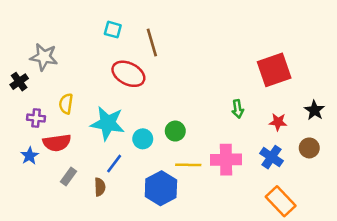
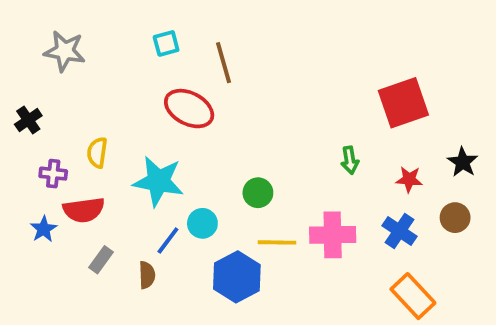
cyan square: (113, 30) -> (166, 43), turned -30
gray star: (44, 57) -> (65, 51), moved
cyan circle: (143, 139) -> (202, 223), moved

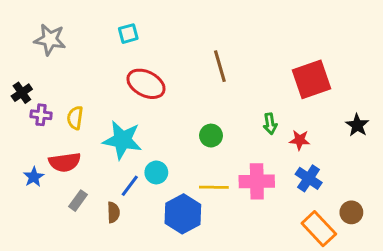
brown line: (223, 63) -> (220, 66), moved
purple cross: (53, 174) -> (41, 115), moved
red star: (409, 179) -> (300, 140), moved
green circle: (258, 193) -> (211, 136), moved
brown circle: (455, 218) -> (351, 212), moved

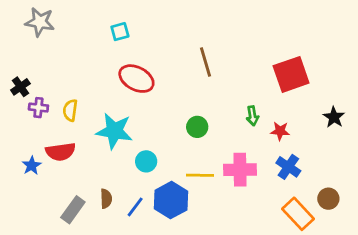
gray star: (50, 39) -> (40, 22), moved
blue line: (130, 186) -> (135, 207), moved
gray rectangle: (78, 201) -> (73, 210), moved, size x1.4

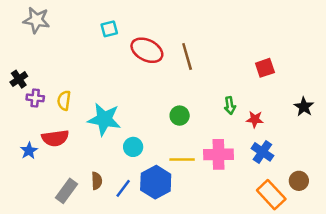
red square: (291, 74) -> (265, 68), size x0.6
red ellipse: (136, 79) -> (147, 50), moved

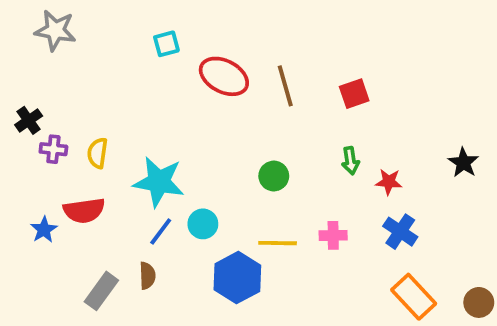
red square: (265, 68) -> (354, 94), moved
pink cross: (218, 154) -> (333, 235), size x0.6
brown circle: (299, 181) -> (479, 302), moved
blue line: (123, 188) -> (161, 232), moved

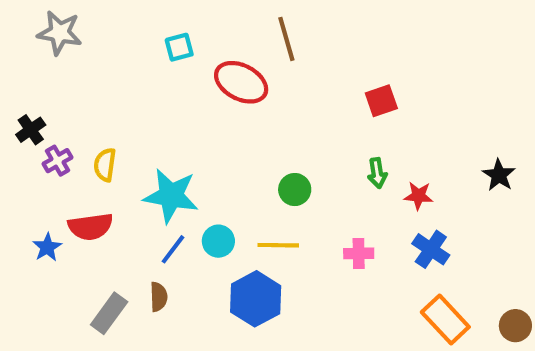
brown line: (285, 86) -> (286, 39), moved
purple cross: (53, 149) -> (57, 161), turned -36
yellow line: (278, 243) -> (278, 245), moved

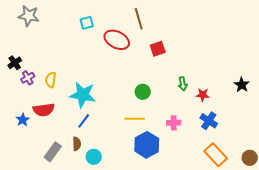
red square: (381, 101) -> (158, 49), moved
cyan circle: (218, 241) -> (94, 157), moved
blue hexagon: (256, 299) -> (147, 145), moved

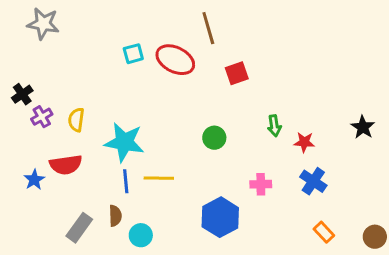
cyan square: (87, 23) -> (133, 54), moved
yellow line: (135, 119) -> (159, 178), moved
blue line: (84, 121) -> (126, 181), turned -42
orange rectangle: (216, 155) -> (324, 232), size x0.6

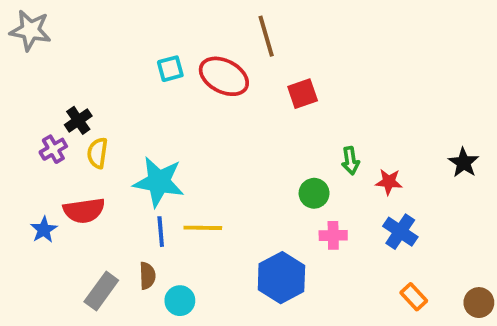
gray star: (43, 24) -> (30, 30), moved
black cross: (22, 94) -> (78, 120), moved
green circle: (214, 138) -> (314, 193), moved

